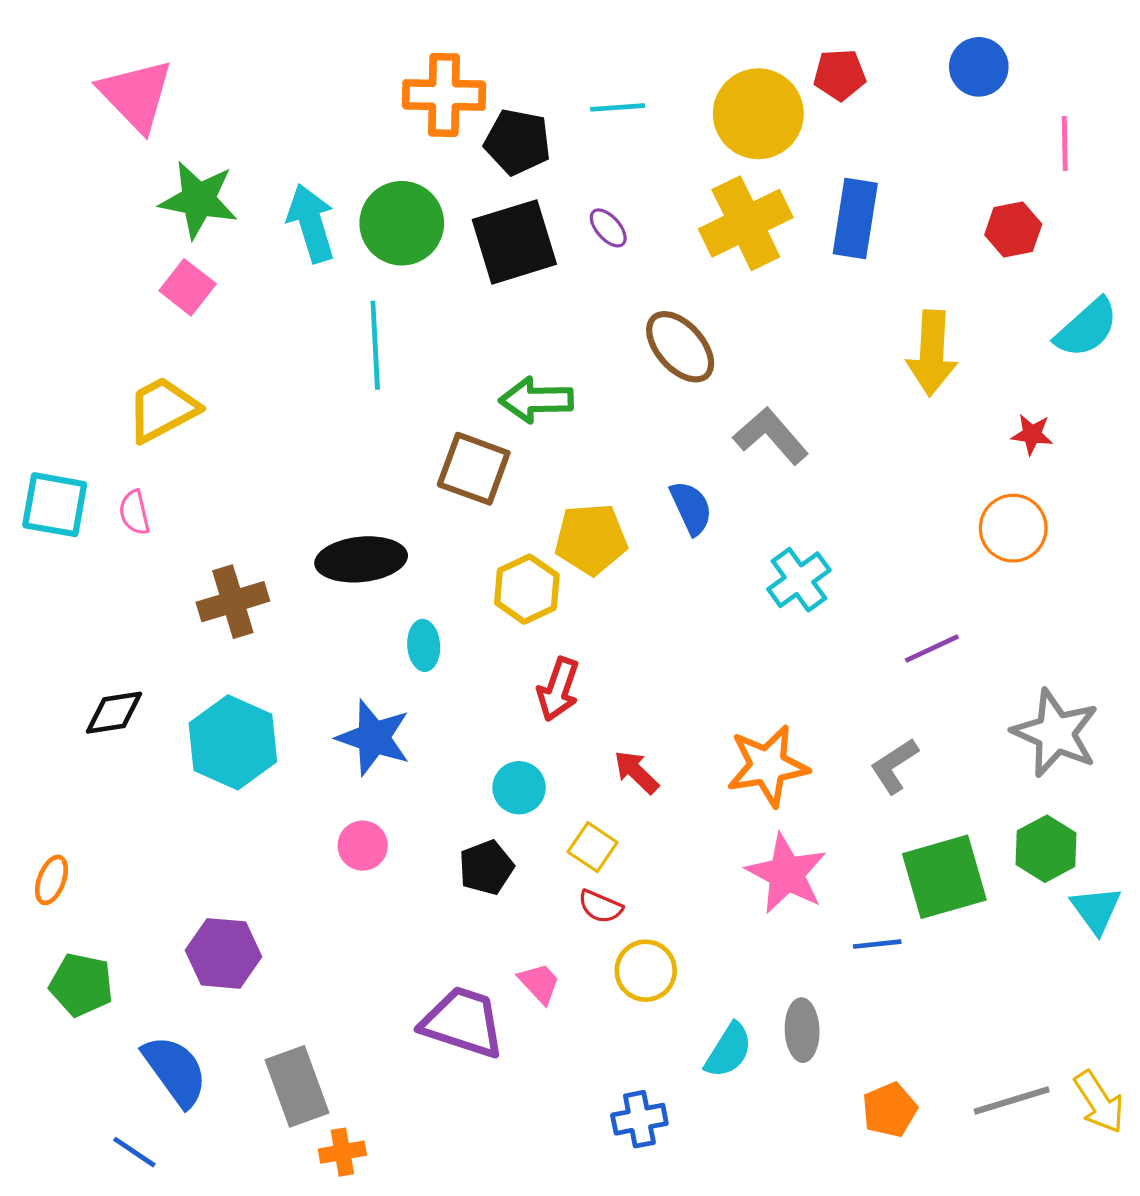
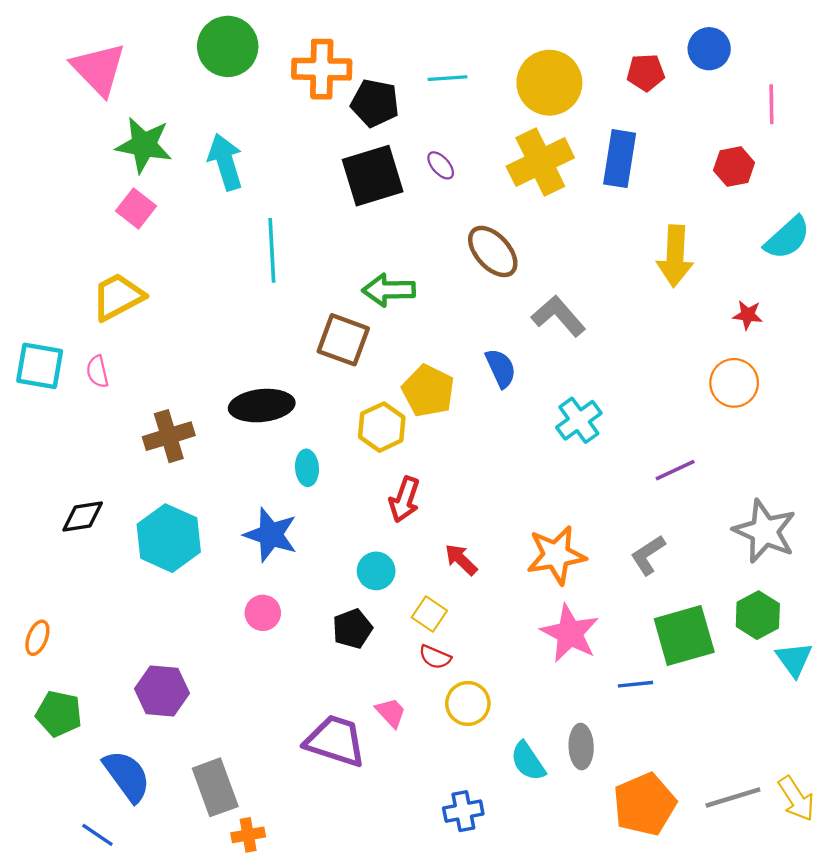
red pentagon: (840, 75) -> (646, 72), moved
green circle: (402, 223) -> (228, 46), moved
yellow pentagon: (591, 539) -> (428, 391), turned 30
cyan semicircle: (729, 1050) -> (528, 761), turned 114
orange pentagon: (890, 1110) -> (645, 804), size x1.6

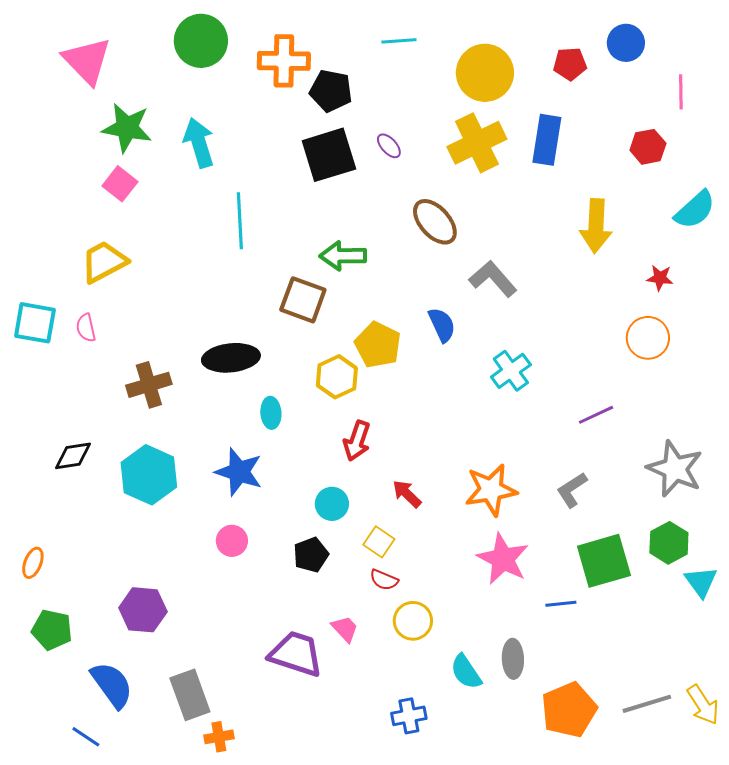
cyan line: (447, 78) -> (399, 41), moved

